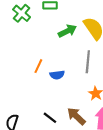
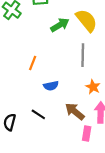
blue semicircle: (57, 75) -> (51, 86), moved
black line: (50, 118) -> (38, 114), moved

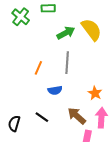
gray line: (83, 55) -> (67, 63), moved

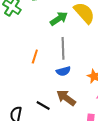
blue semicircle: (55, 90) -> (63, 71), moved
brown arrow: (77, 116) -> (66, 98), moved

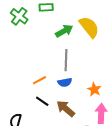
orange line: (35, 57) -> (39, 80), moved, turned 40
black line: (43, 105) -> (42, 101), moved

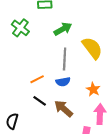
green cross: (19, 16) -> (20, 28), moved
yellow semicircle: (89, 27) -> (92, 48), moved

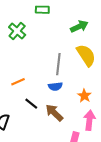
green arrow: (63, 29) -> (79, 26), moved
orange line: (37, 79) -> (18, 82), moved

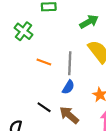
orange line: (18, 82) -> (44, 62), moved, turned 48
blue semicircle: (55, 86) -> (68, 87), turned -48

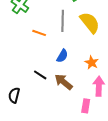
gray line: (70, 63) -> (63, 21), moved

